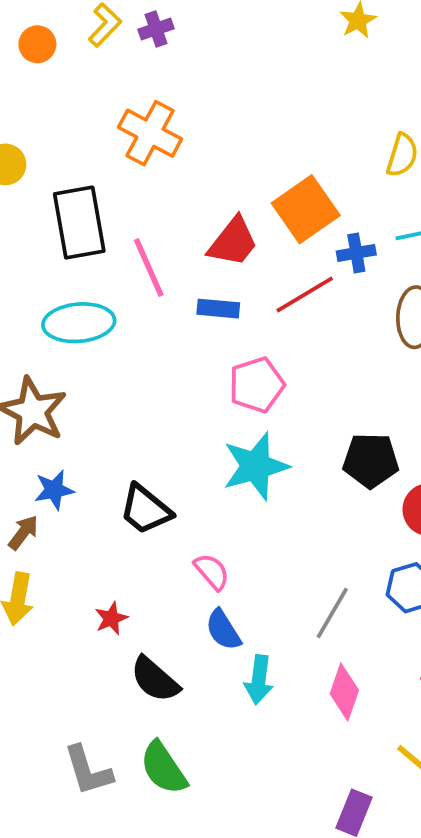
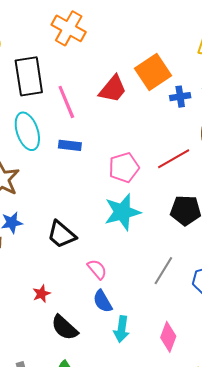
red line: (305, 294) -> (174, 159), moved
blue rectangle: (218, 309) -> (70, 145), moved
cyan ellipse: (79, 323) -> (27, 131), turned 75
gray line: (332, 613) -> (163, 271), moved

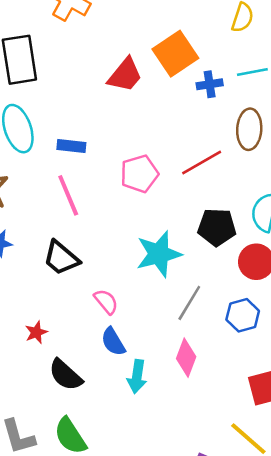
pink line: (66, 102) -> (68, 195), moved
cyan star: (122, 212) -> (159, 254), moved
pink diamond: (168, 337) -> (186, 358), moved

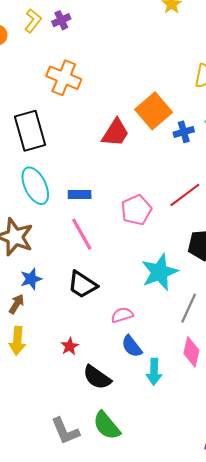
pink semicircle: (106, 302) -> (122, 315), turned -60

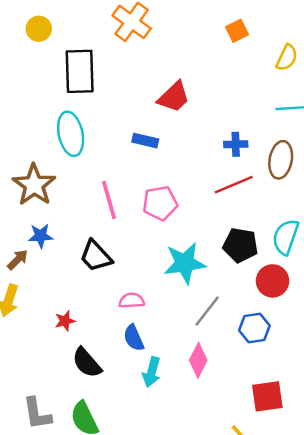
orange square: (154, 111) -> (237, 31), moved, size x0.6
blue cross: (184, 132) -> (236, 144), moved
blue rectangle: (80, 194) -> (145, 141), moved
pink pentagon: (136, 210) -> (160, 203), moved

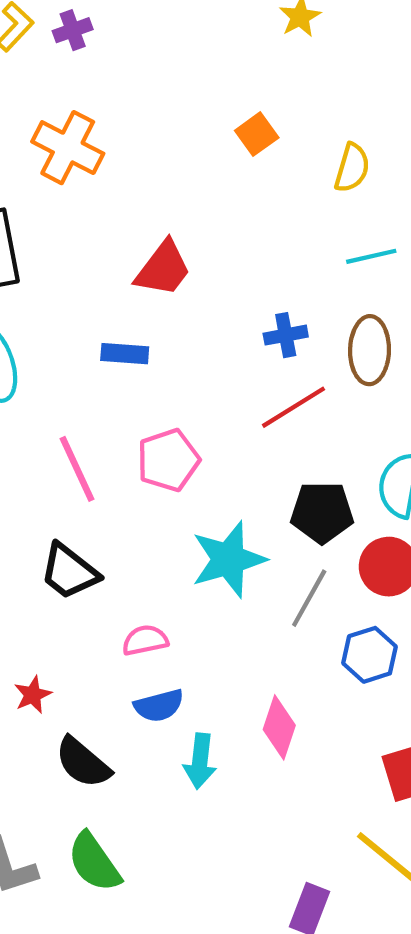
gray line: (207, 311) -> (309, 598), moved
blue semicircle: (134, 338) -> (159, 706), turned -72

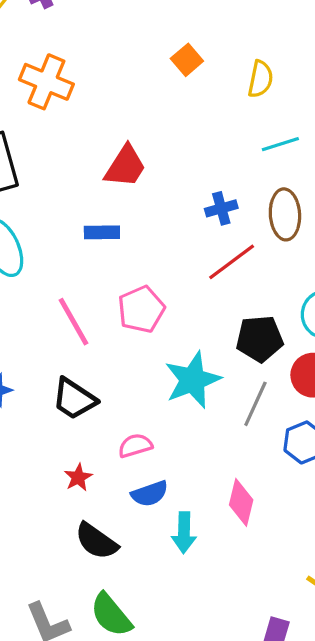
red star: (33, 695) -> (78, 477), moved

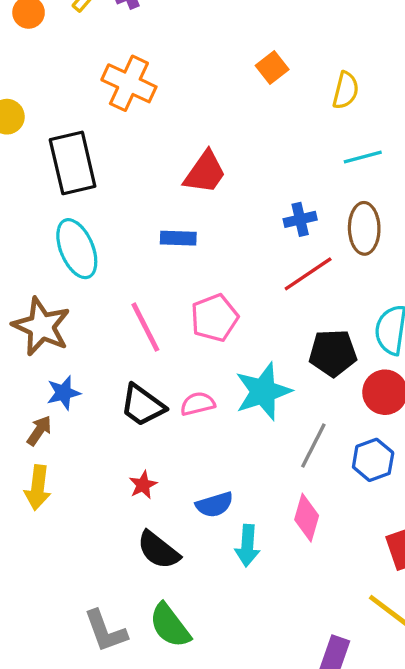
gray line: (255, 404) -> (313, 446), moved
pink semicircle: (135, 446) -> (198, 404), moved

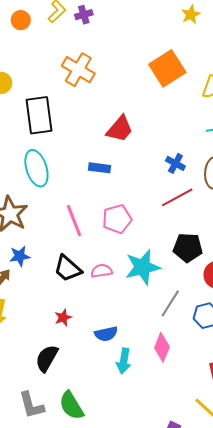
orange square: (272, 67) -> (167, 68), size x1.8
blue cross: (300, 219) -> (175, 163), turned 36
black semicircle: (158, 550) -> (47, 358), moved, turned 76

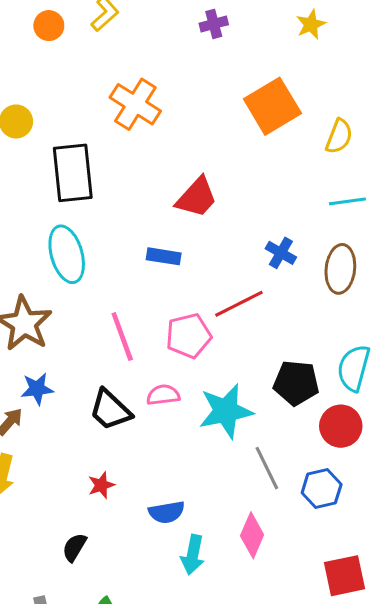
purple cross: (84, 15) -> (214, 24), moved
red line: (177, 197) -> (239, 304), moved
pink semicircle: (102, 271) -> (163, 395), moved
gray line: (170, 303) -> (267, 468), turned -60
black semicircle: (47, 358) -> (74, 547), size x0.7

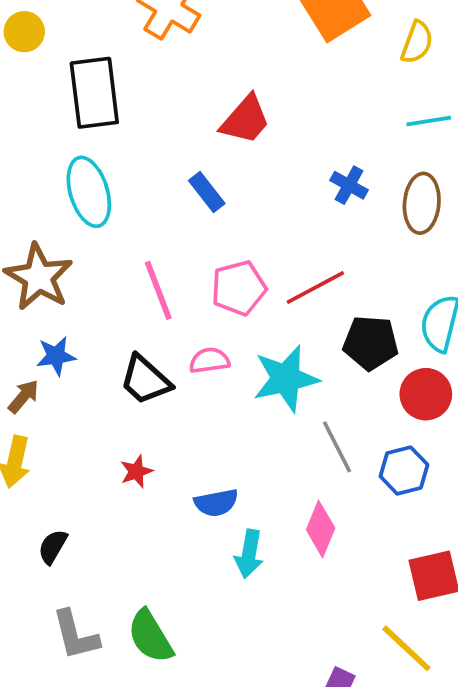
blue rectangle: (164, 256) -> (207, 192), turned 44
red line: (239, 304) -> (315, 287), moved
black semicircle: (74, 547) -> (53, 547), moved

